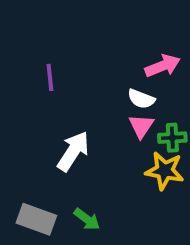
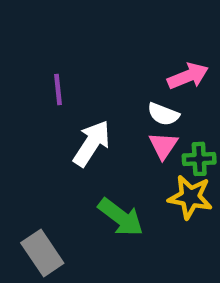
white arrow: (73, 151) -> (92, 143), moved
gray rectangle: (36, 219) -> (42, 253), turned 36
green arrow: (87, 219) -> (121, 217), moved, size x1.5

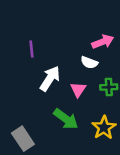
pink triangle: (163, 146) -> (78, 90), moved
yellow star: (190, 197) -> (104, 128), moved, turned 30

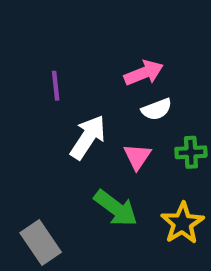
pink arrow: (103, 42) -> (144, 73), moved
white semicircle: (89, 63) -> (157, 109), turned -42

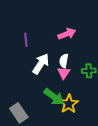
white semicircle: (157, 109) -> (64, 61), moved, turned 120
yellow star: (182, 223) -> (69, 104), moved

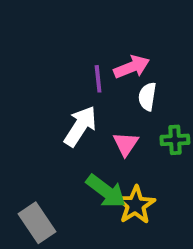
purple line: (26, 40) -> (98, 79), moved
white semicircle: (64, 61) -> (147, 97), moved

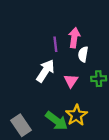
pink arrow: (132, 67) -> (74, 38), turned -60
green arrow: (106, 191) -> (56, 121), moved

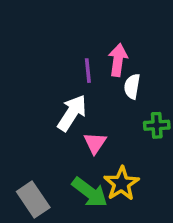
pink triangle: (71, 81) -> (95, 143), moved

